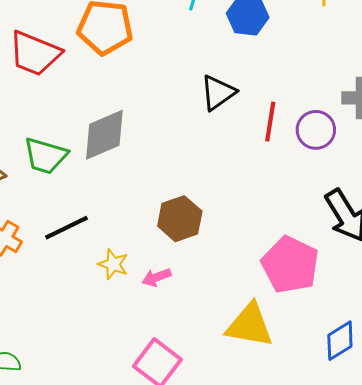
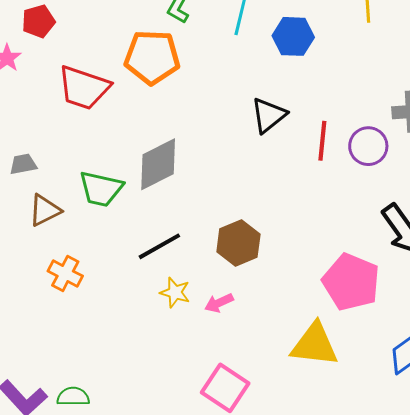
black line: (67, 228) -> (159, 246), moved

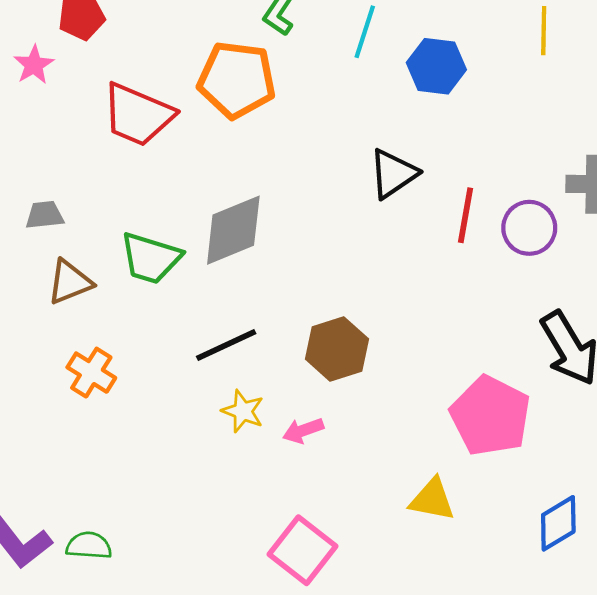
yellow triangle: (315, 345) -> (432, 500), size x0.7

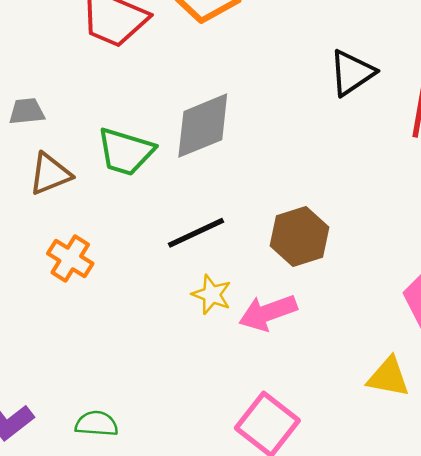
pink arrow: (303, 431) -> (268, 313), size x1.5
green semicircle: (89, 546) -> (97, 424), moved

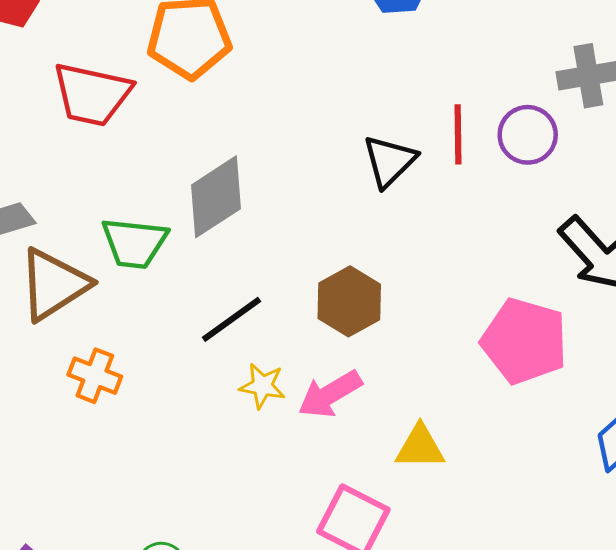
black triangle: (352, 73) -> (390, 161), moved
brown triangle: (50, 174) -> (54, 284), size x1.5
yellow triangle: (388, 377) -> (420, 447), moved

